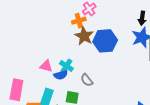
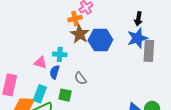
cyan cross: (66, 66) -> (60, 54), moved, turned -32
blue semicircle: (61, 75) -> (55, 72), turned 120

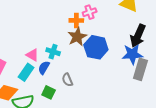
black arrow: (138, 19) -> (138, 36), size x1.6
cyan rectangle: (40, 94) -> (26, 72), moved

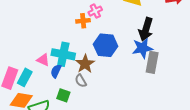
brown star: (77, 37) -> (85, 64), moved
cyan cross: (53, 52) -> (63, 54), size x1.6
cyan rectangle: (26, 72) -> (25, 77), moved

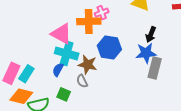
orange cross: (83, 21) -> (89, 21), size x1.6
black arrow: (146, 29) -> (151, 34), size x0.7
pink triangle: (43, 60) -> (61, 34), moved, size x1.6
brown star: (85, 64) -> (88, 65), turned -30

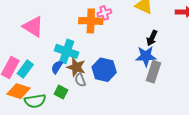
pink triangle: (61, 34) -> (33, 27), moved
blue hexagon: (109, 48) -> (104, 70), moved
brown star: (88, 65) -> (76, 67), moved

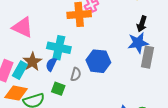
brown star: (76, 67) -> (32, 62), moved, turned 30
gray semicircle: (80, 80) -> (76, 74), turned -136

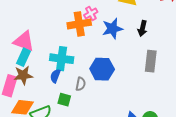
blue star: (138, 43) -> (112, 29), moved
brown star: (32, 62) -> (23, 75), moved, turned 30
cyan rectangle: (20, 70) -> (23, 57), moved

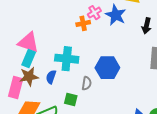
orange cross: (79, 24) -> (83, 23), size x0.6
blue star: (112, 29) -> (116, 15), moved, turned -30
blue semicircle: (55, 76) -> (51, 77), moved

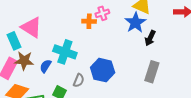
blue star: (116, 15) -> (135, 23), moved
cyan rectangle: (29, 58) -> (14, 41), moved, turned -60

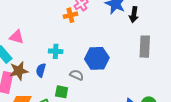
pink triangle: (31, 27) -> (17, 37), size x0.7
cyan cross: (65, 52) -> (56, 51), size x0.6
gray semicircle: (79, 80) -> (77, 75), turned -72

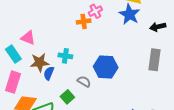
black arrow: (134, 15) -> (158, 27), moved, turned 63
brown star: (19, 71) -> (40, 62), moved
green square: (62, 92) -> (67, 97), turned 32

